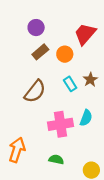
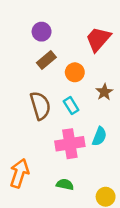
orange circle: (65, 54) -> (75, 72), moved
cyan rectangle: (70, 84) -> (71, 106), moved
brown semicircle: (35, 91) -> (40, 106), turned -55

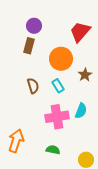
brown rectangle: (46, 60) -> (29, 46), moved, turned -35
orange circle: (75, 72) -> (61, 59), size x1.5
brown semicircle: (40, 106) -> (33, 86), size x0.7

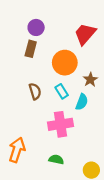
cyan semicircle: (81, 111) -> (82, 102), moved

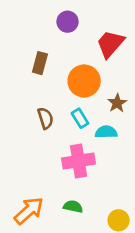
purple circle: (36, 27) -> (68, 22), moved
cyan semicircle: (82, 102) -> (106, 132), turned -112
orange arrow: (17, 150) -> (29, 211), moved, turned 30

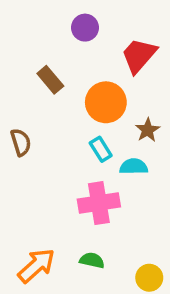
brown rectangle: (40, 63) -> (50, 80), turned -55
brown semicircle: (45, 118) -> (21, 142), moved

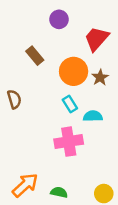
brown star: (148, 130) -> (100, 77), moved
green semicircle: (92, 260) -> (59, 192), moved

